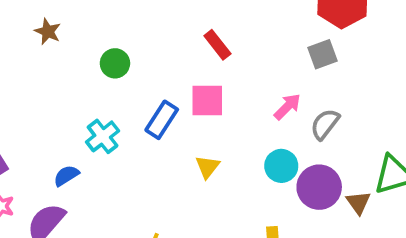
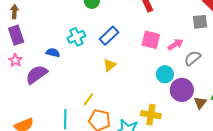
pink square: (207, 101) -> (151, 40), moved
yellow triangle: (208, 167) -> (110, 65), moved
blue semicircle: (66, 176) -> (53, 53), turned 32

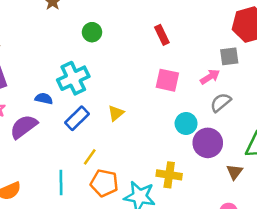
blue rectangle: (109, 36) -> (77, 118), moved
cyan cross: (76, 37) -> (73, 78), size x1.4
pink arrow: (175, 44) -> (210, 77), moved
brown triangle: (200, 103) -> (235, 172), moved

